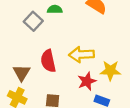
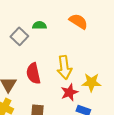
yellow arrow: (81, 54) -> (64, 67), turned -95

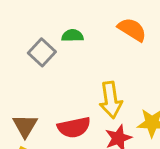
red semicircle: (33, 73) -> (74, 127), moved, turned -90

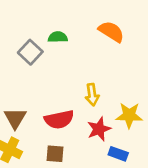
yellow arrow: (111, 100) -> (92, 95), size x0.7

